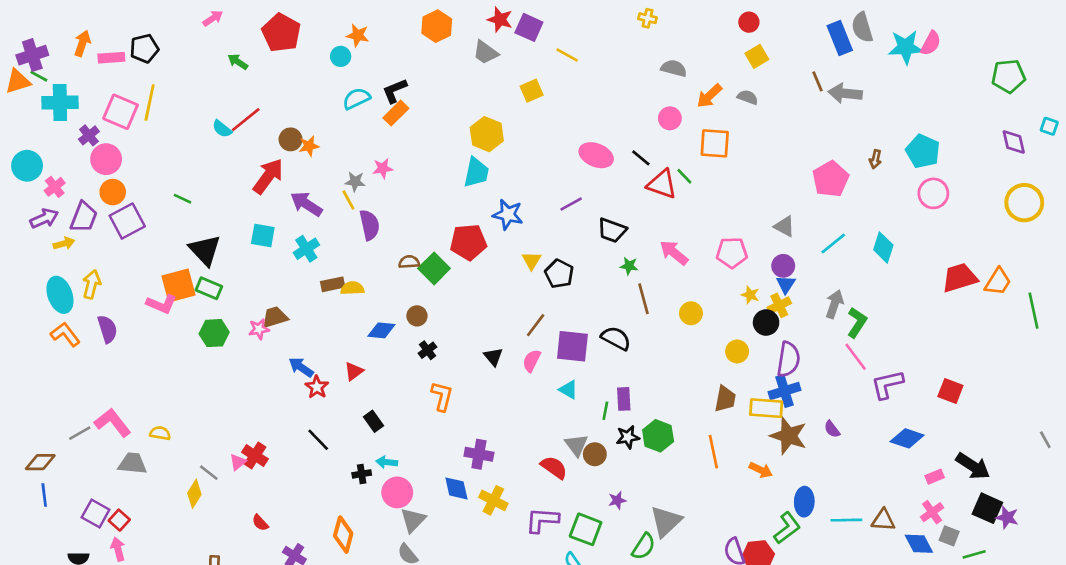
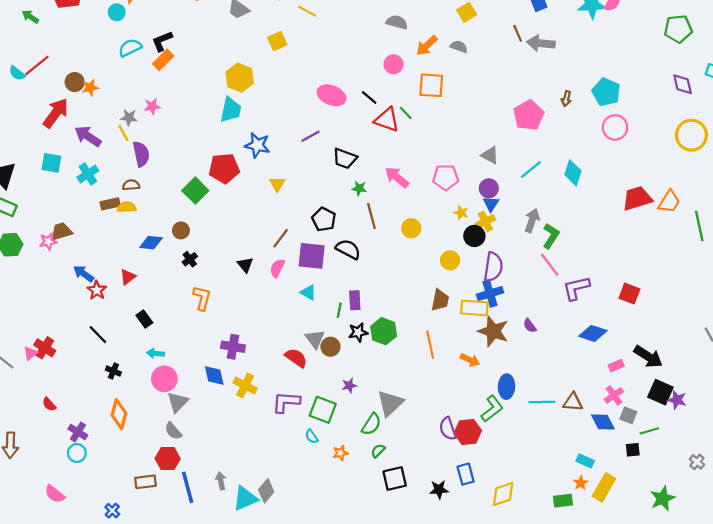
brown semicircle: (409, 262) -> (131, 185), moved
black pentagon: (559, 274) -> (324, 219), moved
black cross: (362, 474) -> (113, 371), moved, turned 32

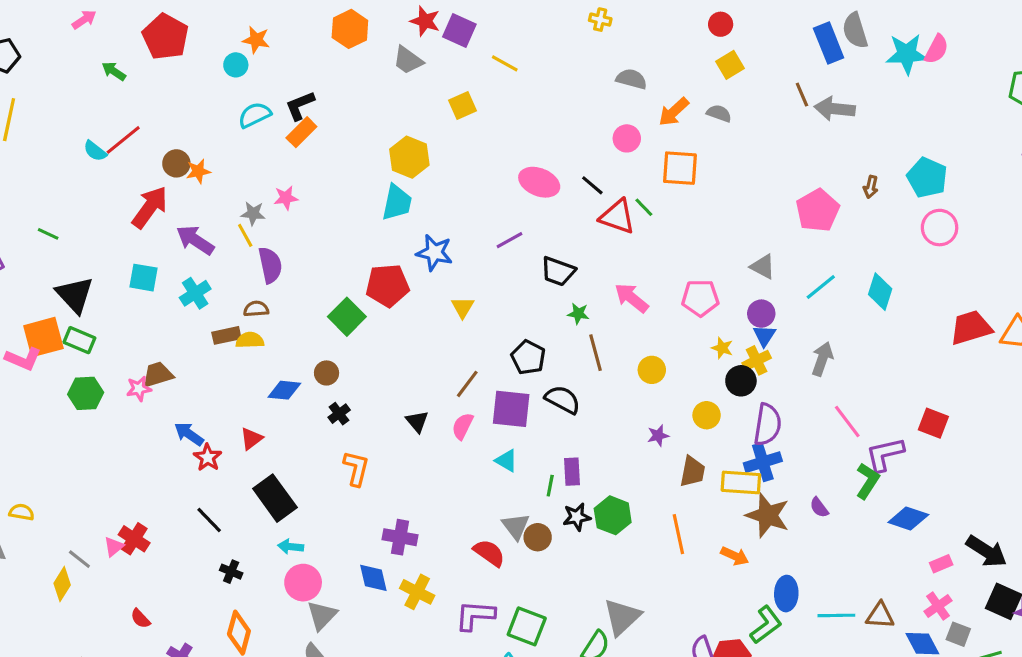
green L-shape: (551, 236) -> (868, 481), moved
red square: (629, 294) -> (933, 423), moved
black rectangle: (144, 319) -> (275, 498), size x1.8
purple star: (349, 385) -> (658, 436), moved

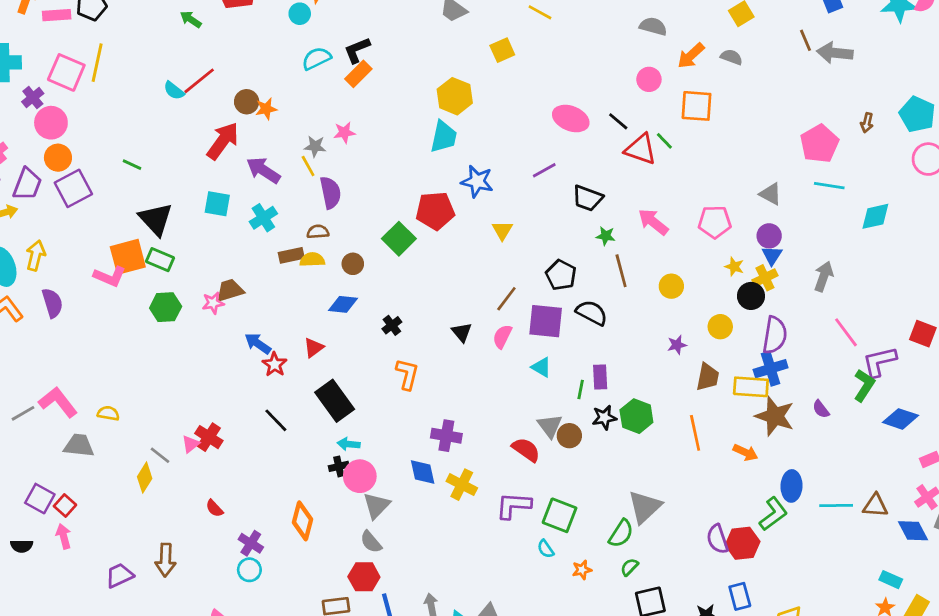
cyan line: (821, 287) -> (829, 186), moved, turned 48
cyan diamond: (880, 292) -> (875, 216), turned 60
brown circle: (327, 373) -> (353, 264), moved
black cross: (231, 572) -> (339, 466), moved, turned -36

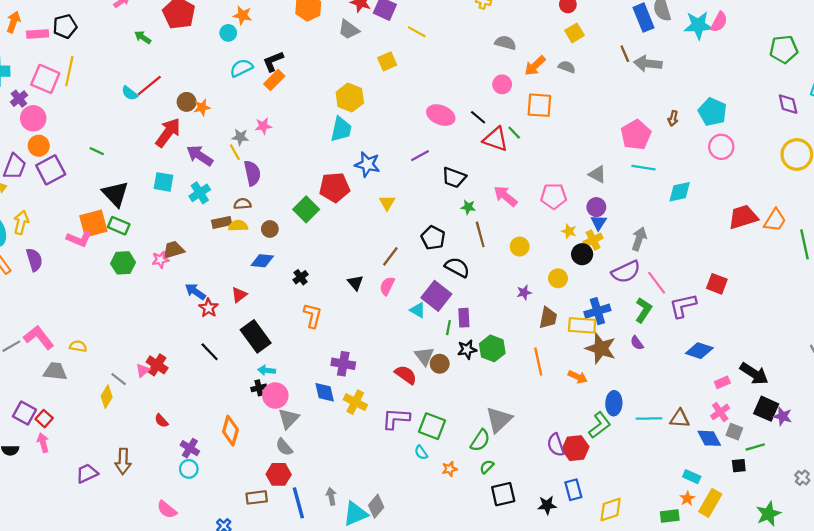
purple square: (546, 321) -> (436, 296), moved, turned 32
purple semicircle: (775, 335) -> (626, 272), moved, turned 56
green L-shape: (864, 385) -> (643, 310), moved

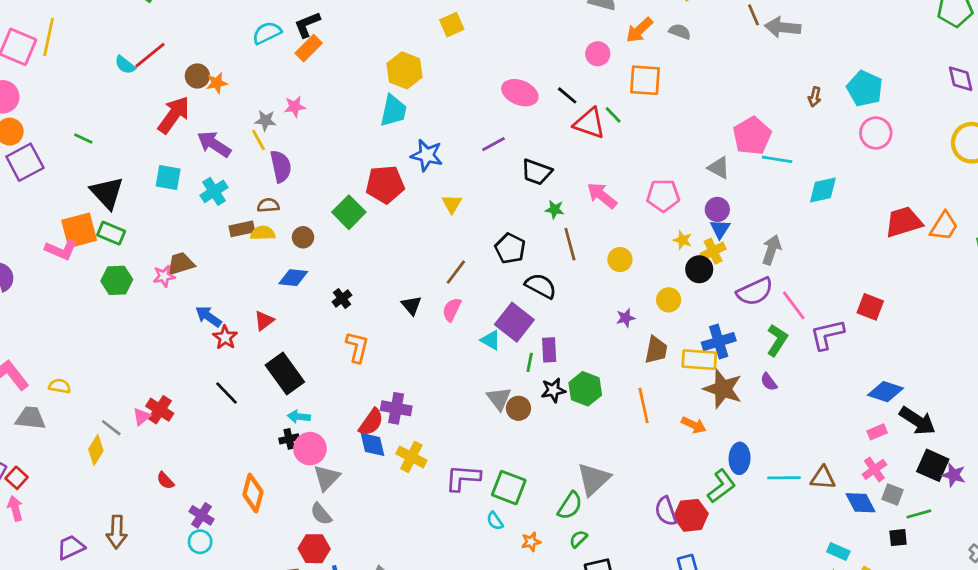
pink pentagon: (636, 135) -> (752, 136), moved
blue diamond: (699, 351) -> (886, 392), moved
red semicircle: (406, 375) -> (371, 422), moved, turned 90

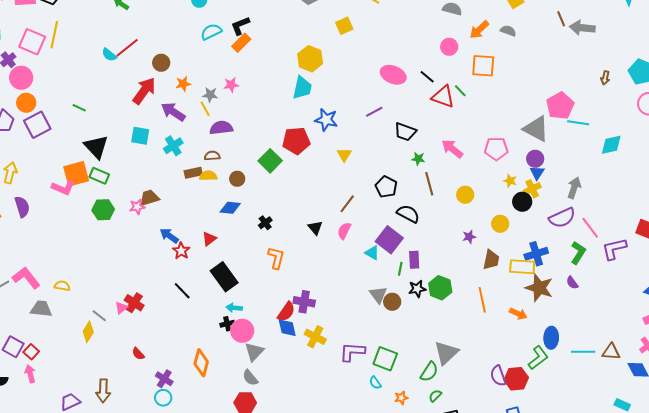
orange star: (217, 83) -> (183, 84), moved
purple semicircle: (281, 166) -> (221, 128), turned -85
gray triangle: (719, 168) -> (536, 129), size x1.6

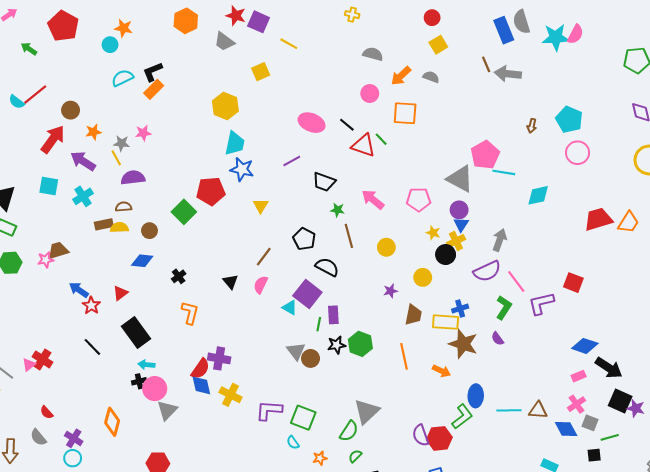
cyan trapezoid: (302, 88) -> (235, 143), moved
blue cross: (536, 254) -> (460, 309), size x0.7
gray semicircle: (250, 378) -> (38, 437), moved

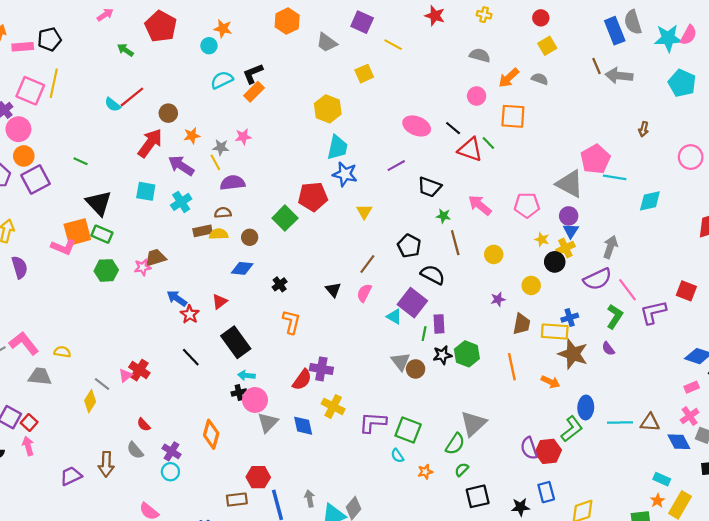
yellow cross: (352, 15) -> (484, 15), moved
red star: (236, 16) -> (435, 16), moved
cyan pentagon: (569, 119) -> (682, 83), moved
blue diamond: (201, 385) -> (303, 426), moved

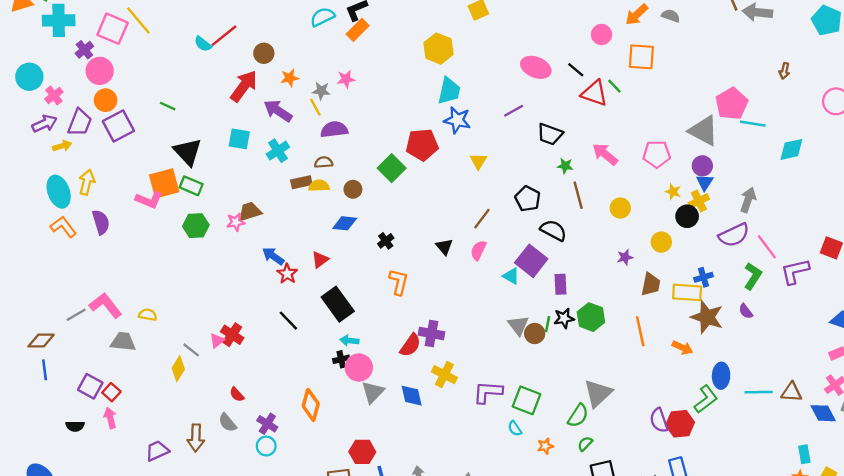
yellow line: (54, 83) -> (138, 20), turned -52
green line: (424, 334) -> (548, 324), moved
cyan rectangle: (662, 479) -> (804, 454), turned 56

